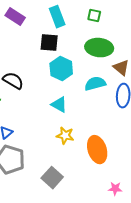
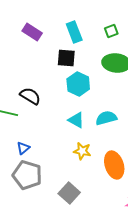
green square: (94, 16) -> (111, 31), turned -32
cyan semicircle: (95, 84) -> (106, 118), moved

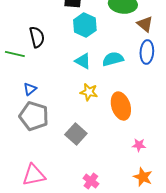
black semicircle: (30, 96) -> (37, 37), turned 45

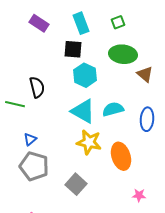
blue ellipse: (147, 52) -> (147, 119), moved
cyan triangle: (83, 61) -> (83, 111), size x1.5
yellow star: (89, 92) -> (89, 142), size x1.4

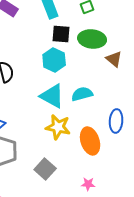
black square: (73, 49) -> (61, 34), moved
blue ellipse: (147, 119) -> (116, 121), moved
pink star: (139, 195) -> (88, 184), moved

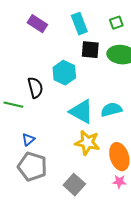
cyan hexagon: (54, 60) -> (64, 73), moved
pink star: (88, 184) -> (119, 182), moved

